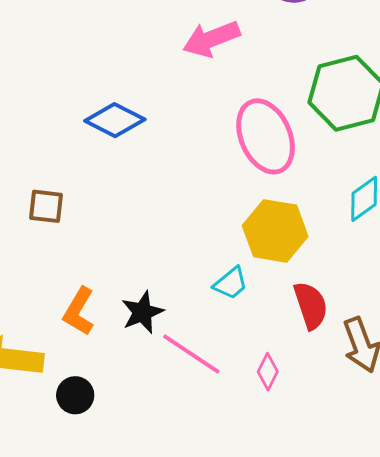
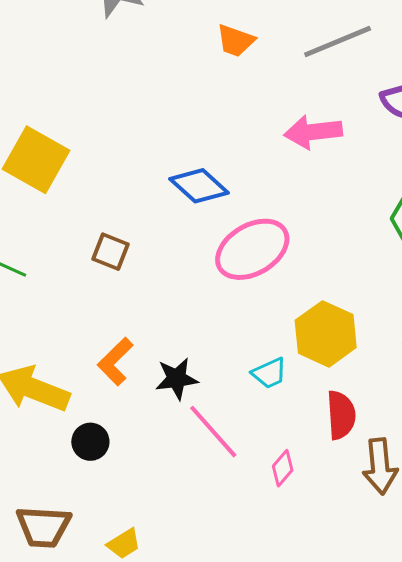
pink ellipse: (266, 136) -> (252, 249), moved, turned 68

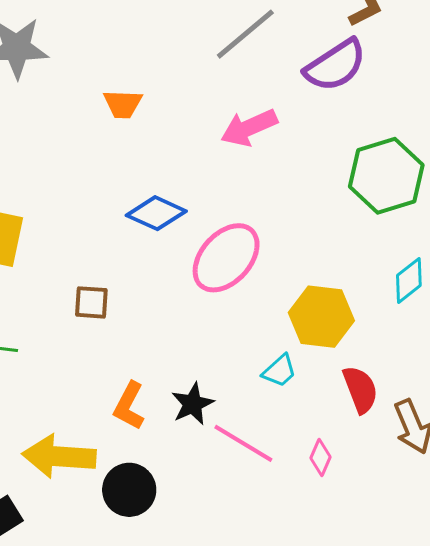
orange trapezoid: (236, 41) -> (123, 104), moved
black circle: (90, 442) -> (129, 490), size x1.4

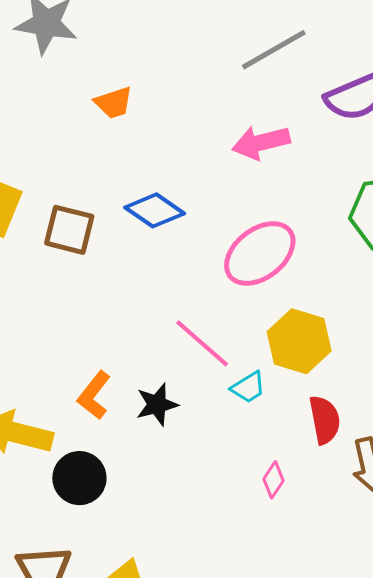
orange trapezoid: (123, 104) -> (114, 103), moved, turned -30
pink ellipse: (226, 258) -> (260, 253), moved
brown square: (91, 302) -> (69, 230), moved, size x1.4
pink line: (243, 443) -> (202, 343), moved

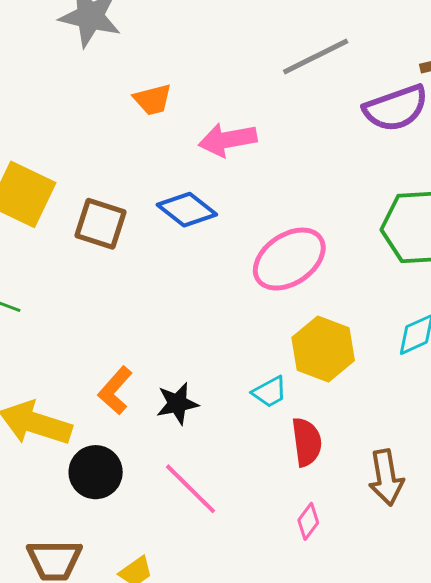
pink arrow: (261, 142) -> (228, 140), moved
pink line: (202, 343) -> (191, 489), moved
red semicircle: (325, 420) -> (307, 442), moved
pink diamond: (273, 480) -> (308, 521), moved

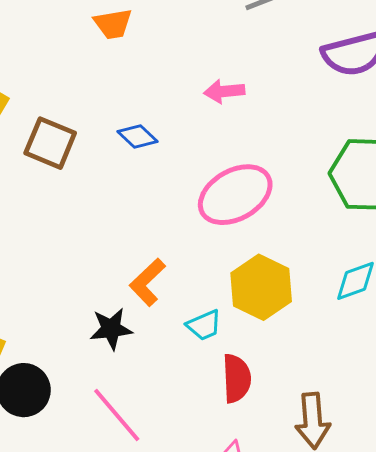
pink arrow: (228, 140) -> (224, 91), moved, size x0.7
blue diamond: (187, 210) -> (138, 137), size x0.7
orange L-shape: (115, 390) -> (147, 282), moved

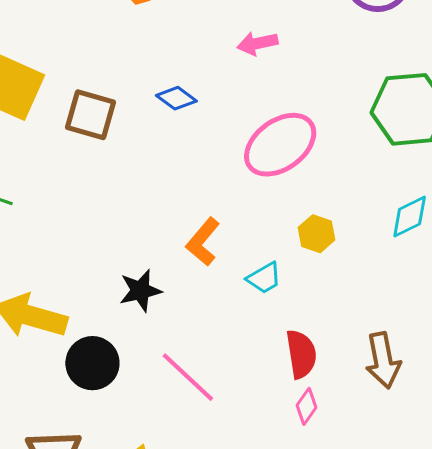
yellow hexagon: (261, 287) -> (317, 234), size x0.6
black star: (111, 329) -> (140, 291), moved
red semicircle: (237, 378) -> (301, 354), moved

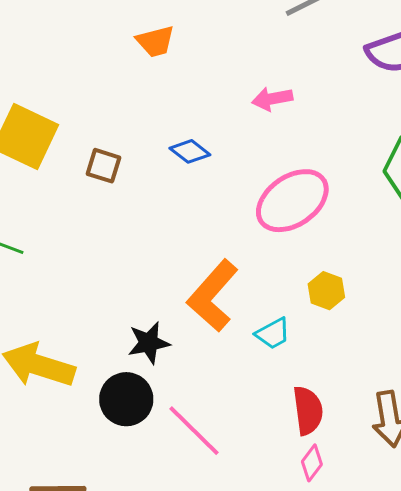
brown square: (90, 115) -> (104, 166), size x0.7
orange L-shape: (203, 242) -> (213, 296), size x1.5
black circle: (92, 363) -> (126, 399), moved

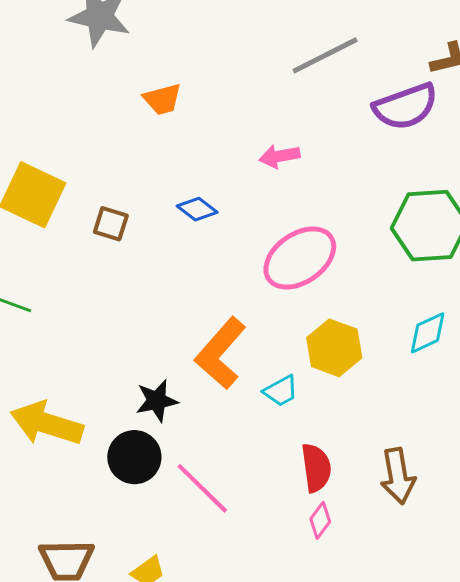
yellow hexagon: (326, 291) -> (334, 348), size x1.5

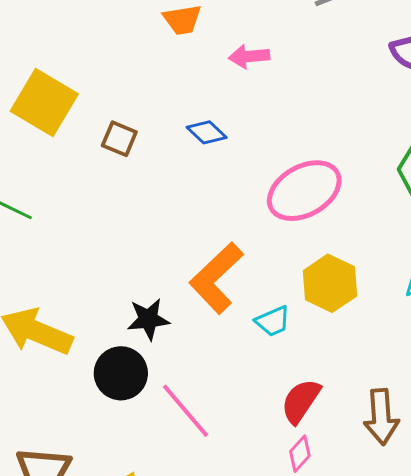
pink arrow: (279, 156) -> (249, 56), moved
red semicircle: (316, 468) -> (301, 401), turned -144

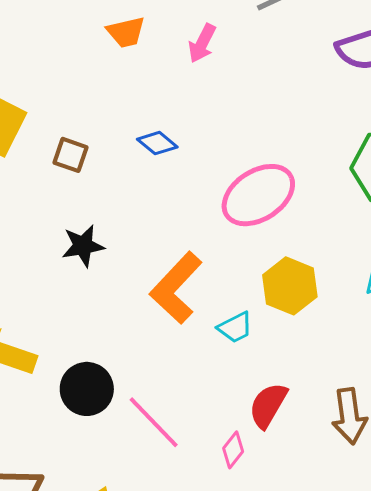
pink arrow: (249, 56) -> (202, 43), moved, turned -54
black star: (148, 319) -> (83, 246), moved
pink diamond: (300, 454) -> (233, 450), moved

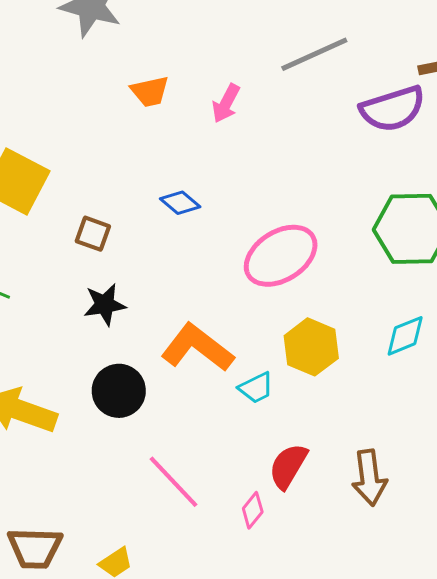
brown square: (71, 155) -> (93, 234), moved
orange L-shape: (176, 288) -> (197, 348), turned 84
black circle: (87, 389) -> (119, 391), moved

